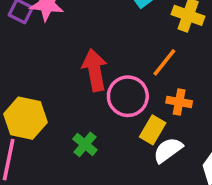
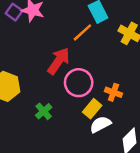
orange line: (164, 62) -> (82, 32), moved
red arrow: (95, 70) -> (59, 61), turned 36

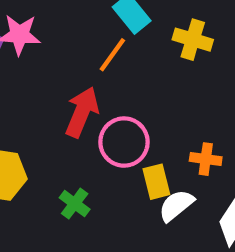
orange cross: (113, 92) -> (206, 159), moved
yellow rectangle: (92, 109) -> (156, 182), turned -42

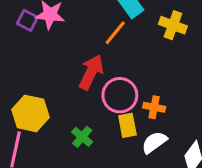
orange cross: (206, 159) -> (154, 107), moved
yellow rectangle: (156, 182) -> (127, 125), moved

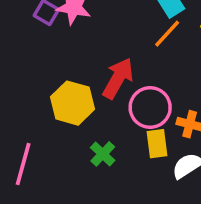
orange line: (115, 33) -> (167, 34), moved
yellow hexagon: (31, 113) -> (73, 103), moved

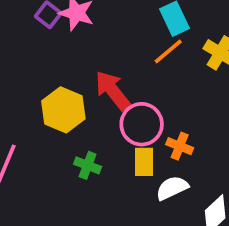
red arrow: (118, 78) -> (113, 90), turned -75
green cross: (103, 154) -> (88, 165), turned -30

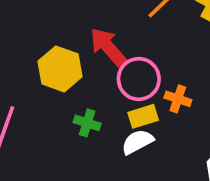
yellow rectangle: (144, 162) -> (143, 116), turned 76
white semicircle: (172, 188) -> (137, 142), moved

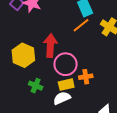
red arrow: (108, 47) -> (50, 45), turned 40
orange cross: (178, 99) -> (86, 77), turned -32

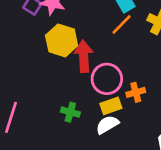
yellow hexagon: (23, 55) -> (62, 40), moved

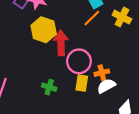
yellow rectangle: (111, 106) -> (82, 83), turned -63
white semicircle: (107, 125) -> (106, 86), moved

